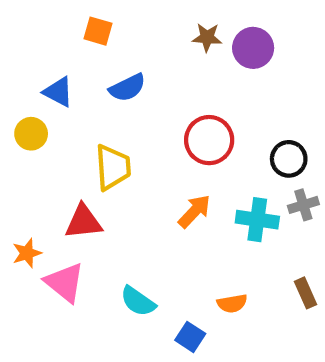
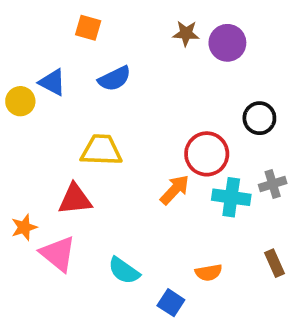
yellow circle: (31, 134) -> (20, 101), moved
red circle: (209, 140) -> (207, 154), moved
black circle: (289, 159) -> (259, 118), moved
yellow trapezoid: (113, 167) -> (101, 150), turned -84

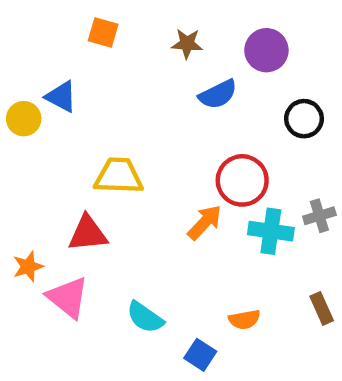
brown star: (186, 33) -> (187, 44), moved
blue semicircle: (114, 79) -> (218, 94), moved
black circle: (259, 118) -> (304, 119), moved

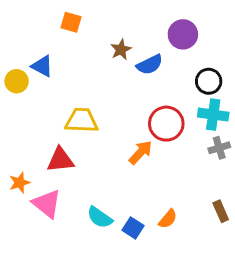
brown star: (187, 44) -> (121, 49), moved, turned -30
cyan cross: (271, 231) -> (213, 115), moved
orange semicircle: (244, 319) -> (168, 219), turned -40
blue square: (200, 355) -> (133, 228), moved

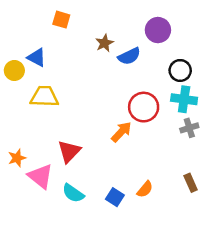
yellow trapezoid: (82, 121) -> (44, 97), moved
red triangle: (60, 160) -> (69, 151), moved, turned -40
cyan semicircle: (100, 217) -> (73, 193), moved

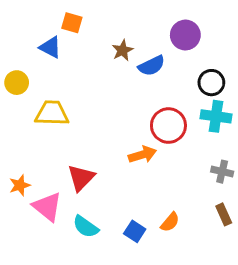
blue triangle: (37, 57) -> (50, 47), moved
gray cross: (189, 128) -> (222, 172), moved, turned 30
orange arrow: (121, 132) -> (142, 155), turned 30

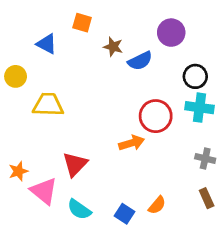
orange square: (72, 23) -> (82, 23), moved
brown star: (122, 50) -> (113, 47), turned -30

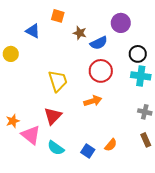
yellow trapezoid: (48, 105) -> (58, 81), moved, turned 70
red circle: (156, 116) -> (101, 71), moved

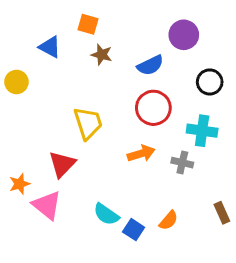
brown star: (80, 33) -> (102, 55), moved
cyan cross: (141, 76) -> (202, 131), moved
gray cross: (145, 112) -> (182, 163), moved
red triangle: (53, 116) -> (62, 164), moved
cyan semicircle: (56, 148) -> (106, 214), moved

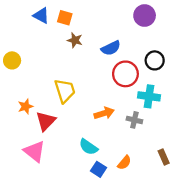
purple circle: (184, 35) -> (145, 16), moved
blue triangle: (50, 47) -> (41, 16), moved
red circle: (153, 108) -> (125, 74), moved
orange star: (19, 184) -> (26, 106), moved
cyan semicircle: (106, 214) -> (88, 147), moved

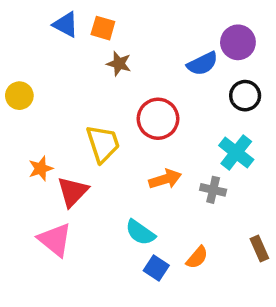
purple circle: (145, 16) -> (238, 42), moved
blue semicircle: (111, 48) -> (202, 64), moved
red circle: (125, 74) -> (158, 119), moved
cyan cross: (149, 96) -> (236, 153), turned 30

